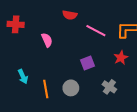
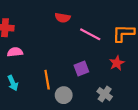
pink semicircle: (47, 40) -> (15, 52), moved, turned -72
orange line: (46, 89) -> (47, 80), moved

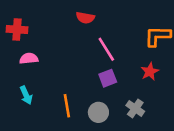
pink line: (90, 34) -> (106, 49), moved, turned 30
orange line: (47, 80) -> (67, 106), moved
gray circle: (64, 95) -> (98, 112), moved

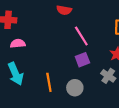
cyan arrow: (26, 95) -> (16, 74), size x1.5
gray cross: (135, 108) -> (108, 76), moved

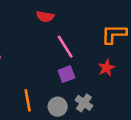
gray cross: (108, 76) -> (84, 103), moved

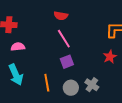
pink line: (65, 47) -> (64, 39), moved
purple square: (66, 74) -> (67, 62), moved

